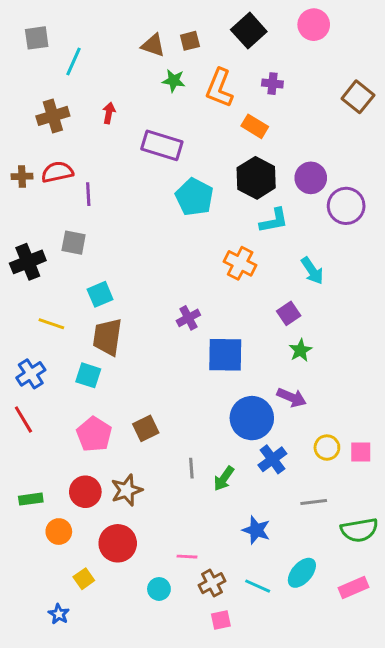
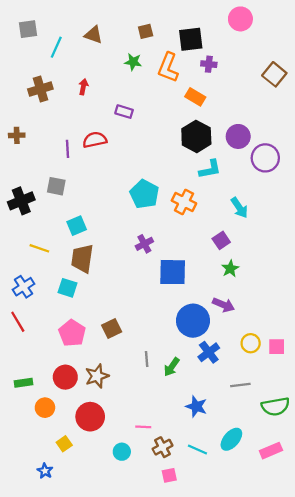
black square: (249, 31) -> (191, 39), moved, turned 35
brown triangle: (153, 45) -> (94, 35), moved
purple rectangle: (162, 145) -> (124, 112), size x0.6
red semicircle: (57, 172) -> (95, 140), moved
cyan pentagon: (194, 197) -> (144, 194), moved

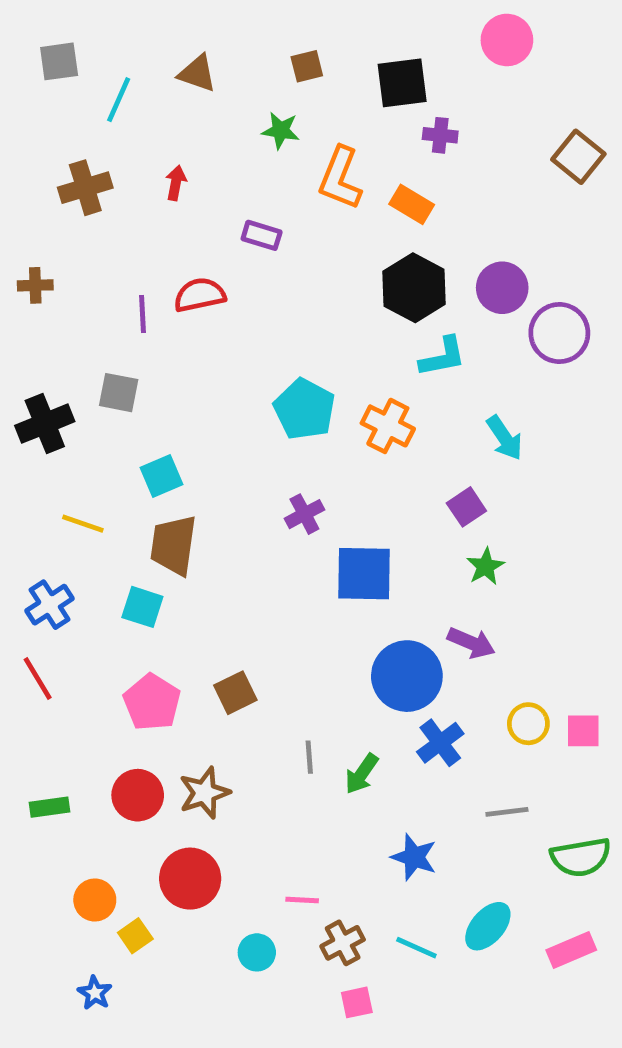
orange L-shape: (168, 68) -> (340, 178), moved
orange circle: (45, 408) -> (95, 900), moved

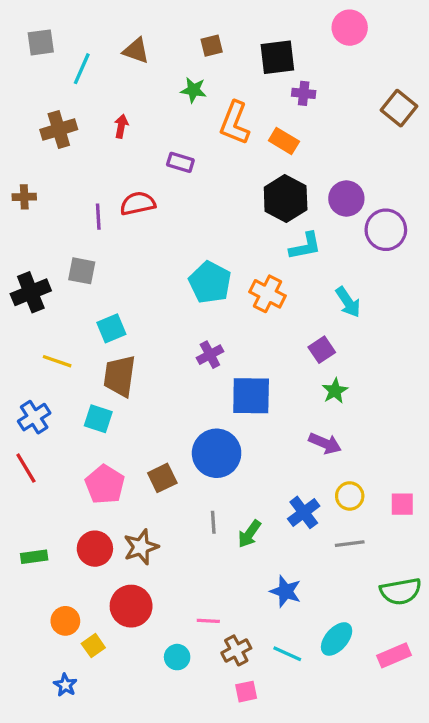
blue circle: (407, 676) -> (217, 453), moved
yellow circle: (528, 724) -> (350, 496), moved
gray line: (507, 812) -> (350, 544), moved

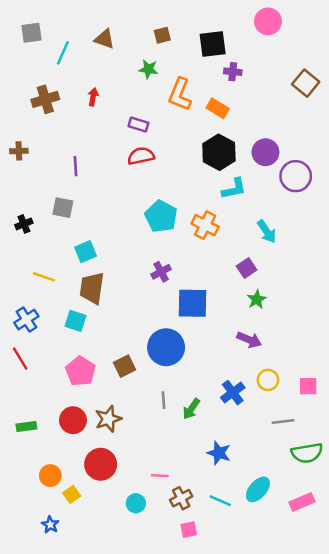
red semicircle: (138, 203) -> (141, 156), moved
black cross: (31, 292) -> (24, 224), size x0.6
gray line: (350, 544) -> (283, 421), moved

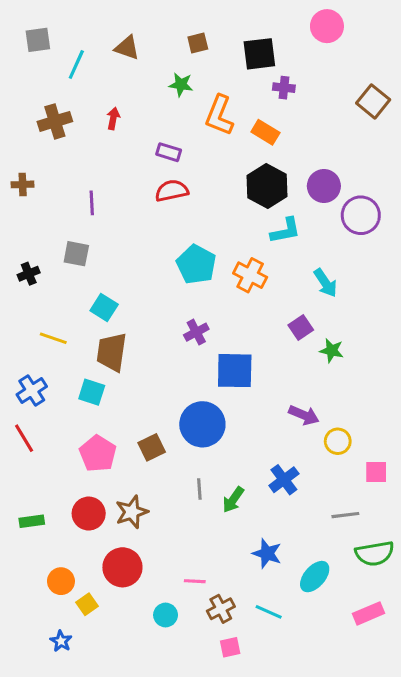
cyan square: (86, 252) -> (104, 307), turned -35
green star: (257, 299) -> (332, 351), moved, turned -30
yellow circle: (268, 380) -> (338, 441), moved
cyan ellipse: (258, 489) -> (315, 577), moved

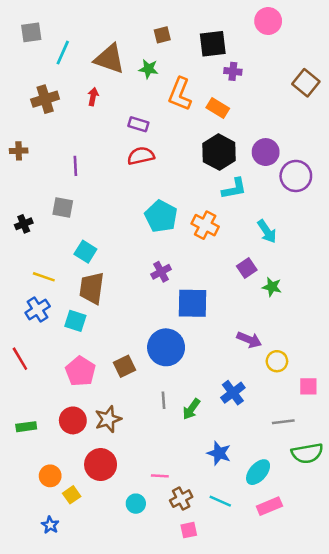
brown triangle: (127, 48) -> (109, 59), moved, size x1.5
blue cross: (32, 391) -> (38, 310), moved
pink rectangle: (368, 613) -> (269, 506), moved

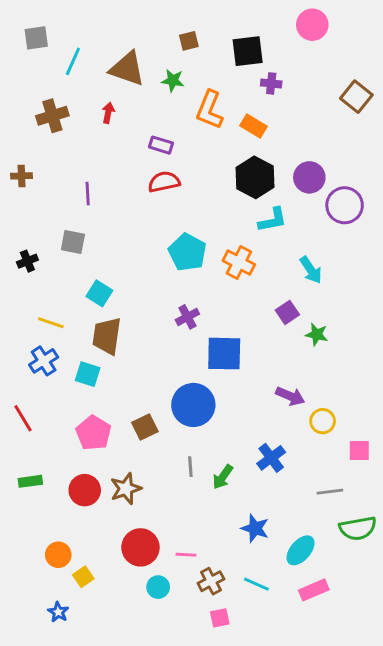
green rectangle: (26, 427) -> (30, 481), moved
red circle: (101, 465) -> (140, 547), moved

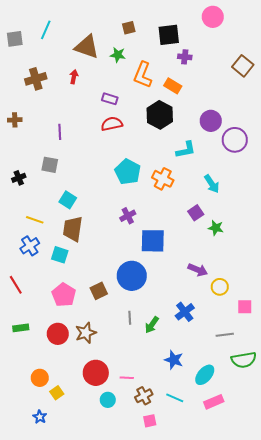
gray square: (36, 38) -> (15, 39), moved
cyan line: (73, 61) -> (46, 30), moved
black hexagon: (255, 177) -> (160, 115), moved

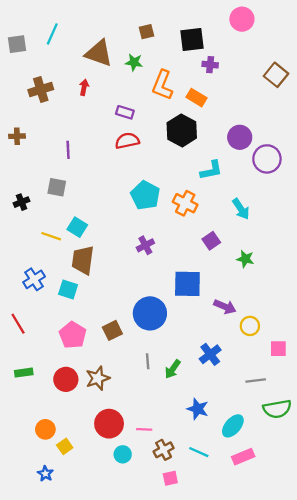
purple square: (196, 213) -> (211, 241), moved
yellow line: (35, 220) -> (51, 236), moved
blue square: (153, 241) -> (187, 284), moved

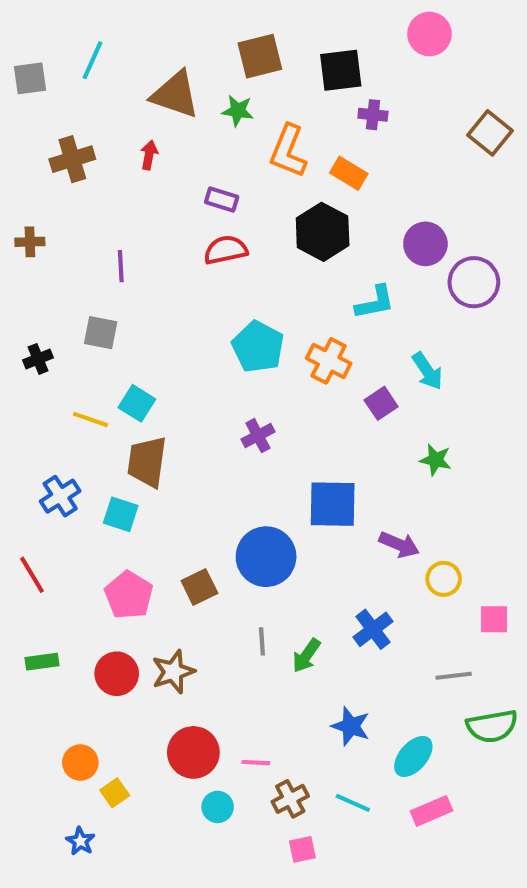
brown square: (147, 32) -> (260, 56), size x1.6
purple square: (211, 241) -> (381, 403), moved

